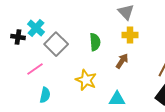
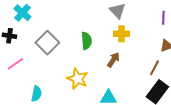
cyan cross: (36, 28) -> (22, 13), moved
pink line: (35, 69) -> (15, 64), moved

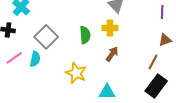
yellow cross: (121, 34) -> (110, 28), moved
cyan semicircle: (36, 94) -> (35, 59), moved

